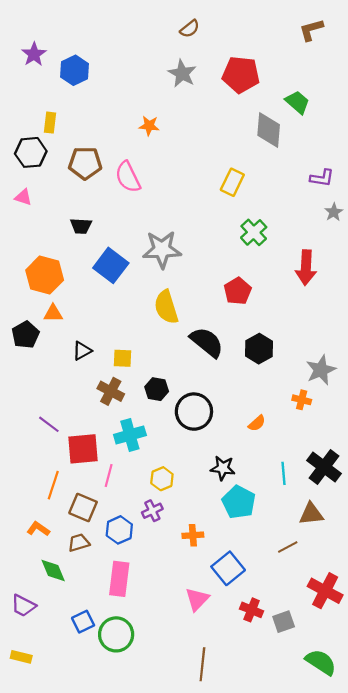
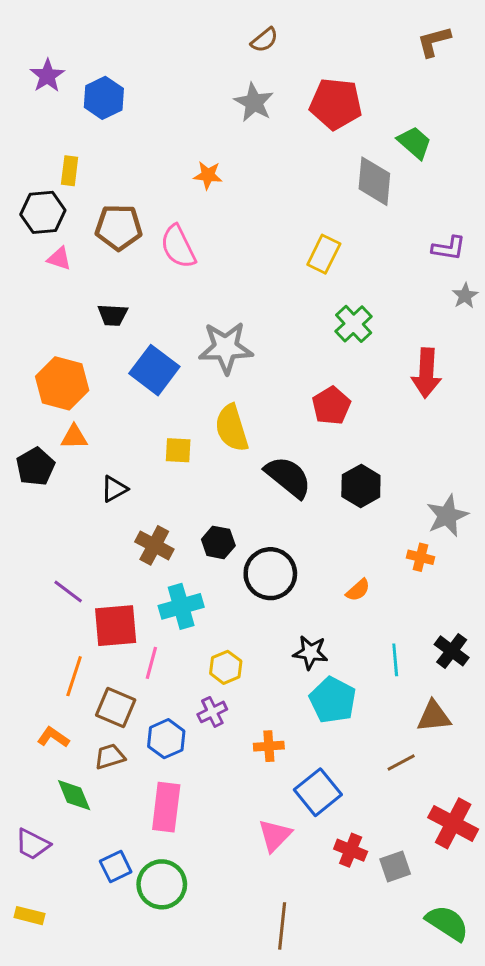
pink triangle: (23, 197) -> (59, 259), moved
yellow square: (122, 358) -> (178, 450), moved
black cross: (324, 467) -> (452, 651), size x0.7

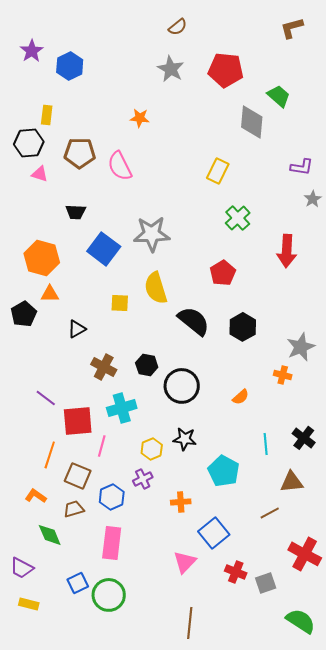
black star: (310, 652) -> (185, 439), moved
yellow rectangle: (29, 916) -> (29, 604), moved

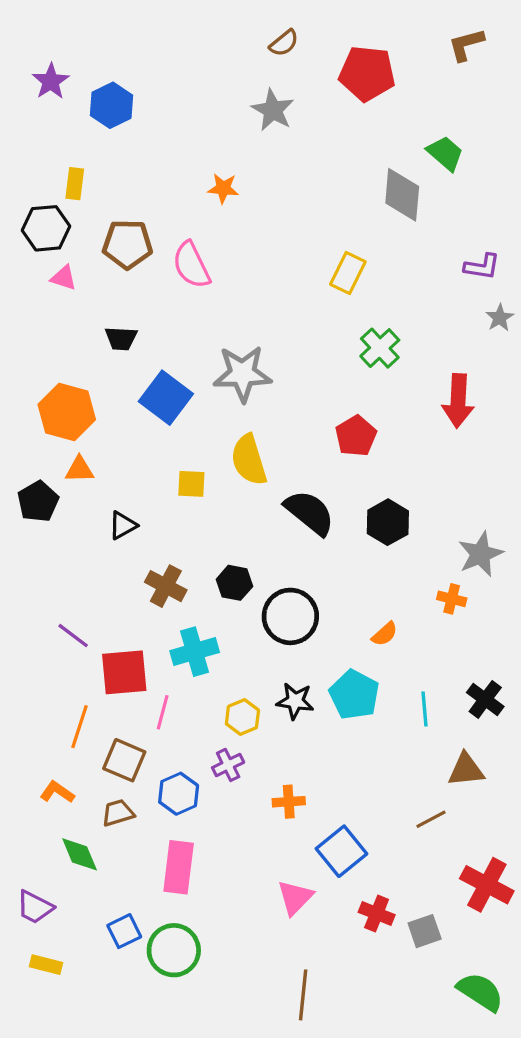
red pentagon: (226, 70) -> (367, 73), moved
cyan pentagon: (224, 471) -> (354, 695), moved

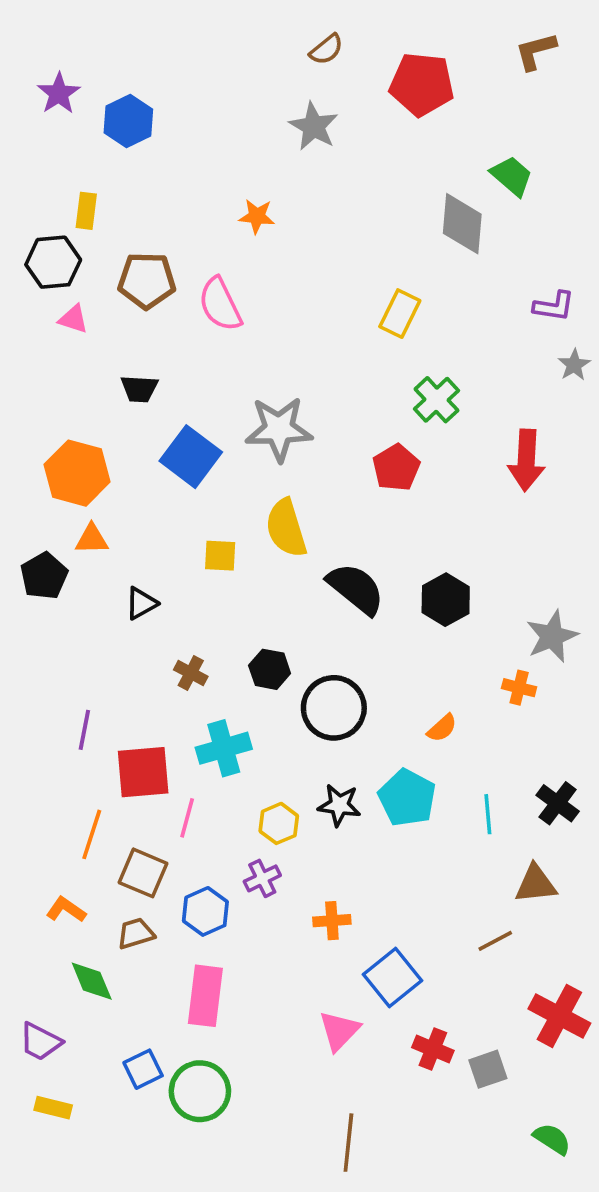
red pentagon: (356, 436) -> (396, 468), moved
brown cross: (166, 586) -> (191, 673), size x0.7
purple line: (73, 636) -> (84, 730), turned 64
green semicircle: (480, 992) -> (552, 1139), size x0.7

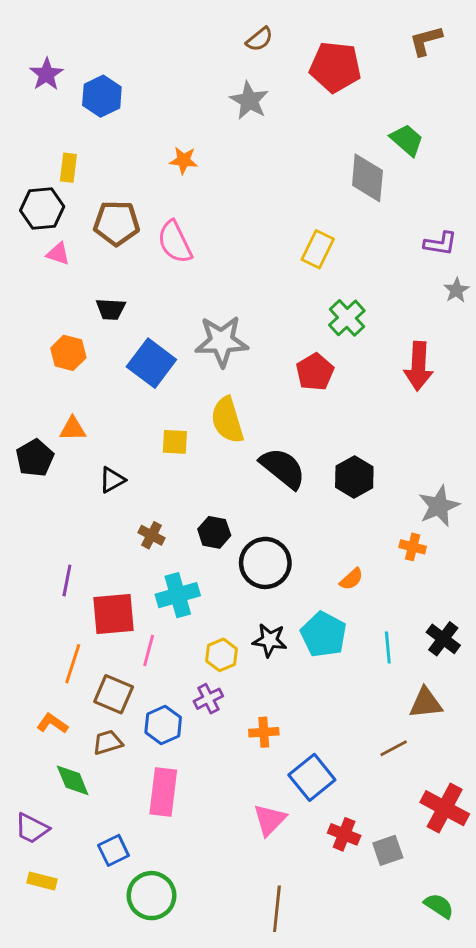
orange star: (257, 216) -> (184, 160), moved
orange hexagon: (77, 473) -> (68, 353), moved, size x0.7
green circle: (200, 1091) -> (151, 896), moved

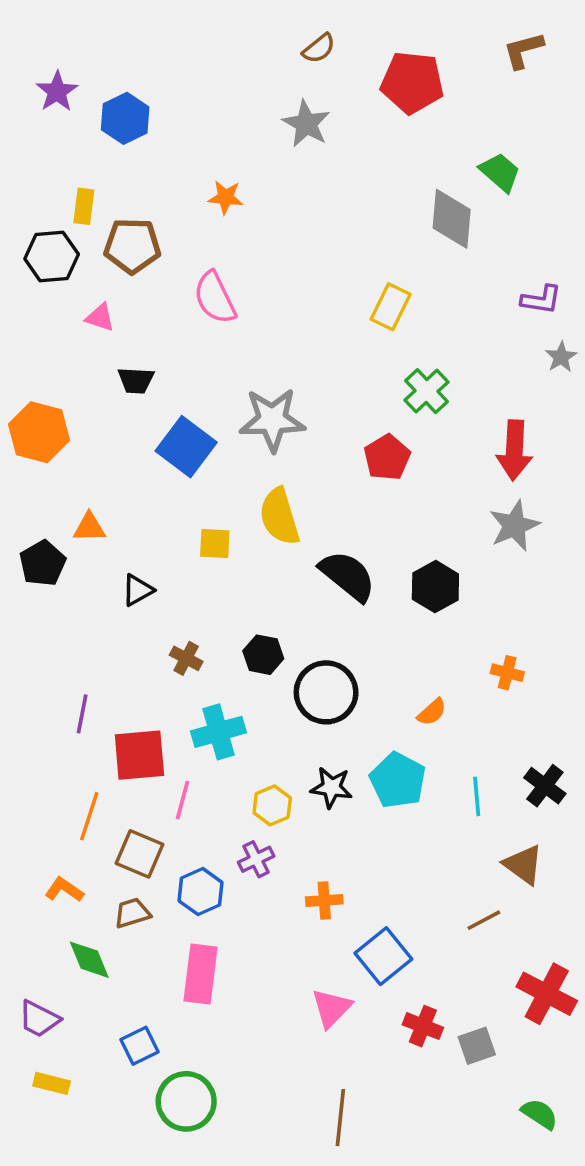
brown pentagon: (116, 223) -> (132, 246), moved
pink triangle: (58, 254) -> (100, 317), moved
orange hexagon: (68, 353) -> (39, 432), moved, size x1.4
gray star: (439, 506) -> (514, 526), moved
brown triangle: (426, 703) -> (523, 865), turned 42

